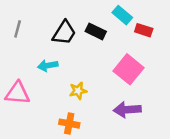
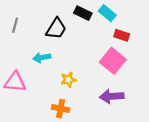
red rectangle: (144, 30) -> (122, 35), moved
black rectangle: (96, 31) -> (83, 13), moved

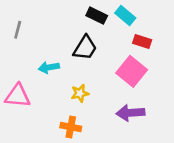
black trapezoid: (56, 29) -> (85, 48), moved

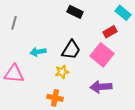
cyan rectangle: (125, 16) -> (123, 13), moved
red rectangle: (142, 41) -> (110, 32), turned -48
black trapezoid: (85, 48) -> (71, 50), moved

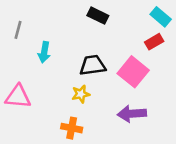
red rectangle: (110, 32) -> (154, 42), moved
black trapezoid: (71, 50) -> (93, 65), turned -130
cyan arrow: (38, 52) -> (44, 52), moved, turned -70

